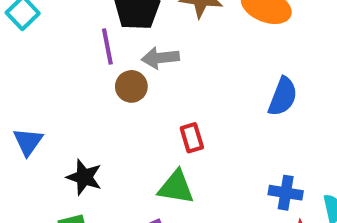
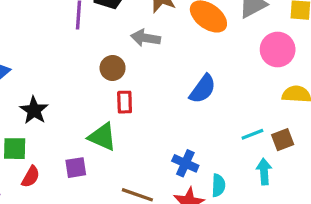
gray arrow: (160, 58) -> (146, 38), moved
brown circle: (131, 86) -> (113, 68), moved

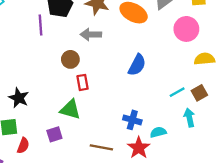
cyan semicircle: (218, 185) -> (158, 132), turned -98

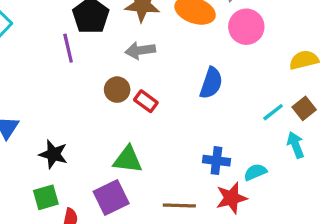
pink circle: (186, 29) -> (246, 27), moved
red rectangle: (83, 82) -> (146, 101), moved, turned -35
purple square: (54, 134) -> (111, 198), size x1.5
red star: (139, 148) -> (231, 198), turned 30

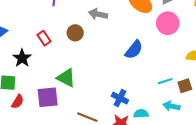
red rectangle: (146, 101) -> (44, 38), moved
cyan arrow: (296, 145) -> (172, 106), turned -77

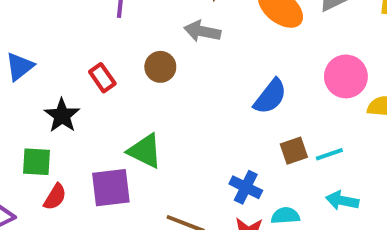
pink circle: (168, 23) -> (346, 76), moved
brown square: (185, 86) -> (294, 151), moved

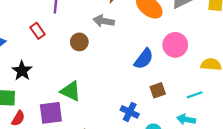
pink circle: (346, 76) -> (175, 45), moved
red rectangle: (102, 78) -> (38, 31), moved
cyan line: (329, 154) -> (195, 95), moved

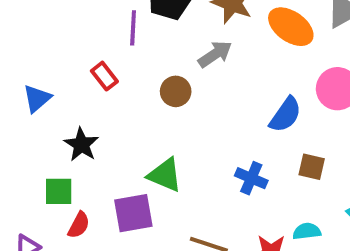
gray arrow: (104, 21) -> (215, 54), turned 138
brown square: (158, 90) -> (312, 167), turned 35
blue cross: (130, 112) -> (251, 178), moved

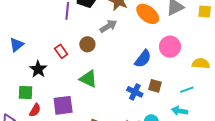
red rectangle: (104, 76) -> (61, 51), moved
green triangle: (165, 175) -> (88, 79), moved
blue cross: (251, 178) -> (135, 92), moved

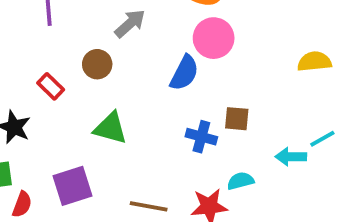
pink circle: (170, 47) -> (214, 38), moved
blue semicircle: (143, 59) -> (184, 73), moved
cyan line: (187, 90) -> (322, 139), moved

